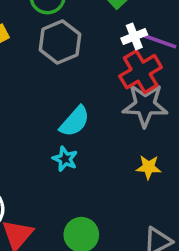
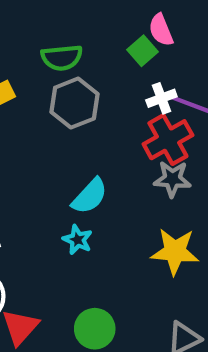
gray star: (145, 105) -> (172, 179), size x0.7
yellow star: (149, 167) -> (175, 251), size x1.6

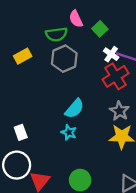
pink semicircle: (161, 30) -> (76, 19), moved
white cross: (161, 98) -> (111, 54), turned -32
gray star: (172, 179) -> (119, 111), moved, turned 30

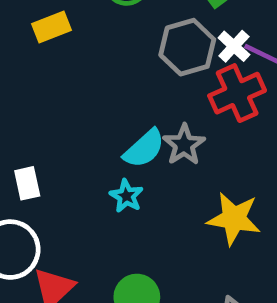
gray hexagon: (64, 59) -> (187, 47), moved
gray star: (119, 111) -> (184, 145), moved

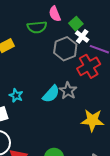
white cross: (234, 46) -> (82, 36), moved
cyan star: (126, 196) -> (16, 95), moved

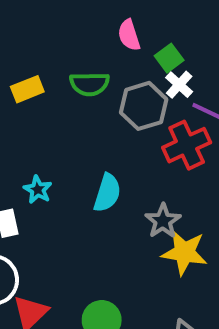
green semicircle: (37, 27) -> (89, 84), moved
gray star: (68, 91) -> (163, 221), moved
cyan semicircle: (51, 94) -> (107, 193), turned -30

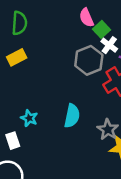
pink semicircle: (129, 35) -> (87, 18), moved
green semicircle: (89, 84) -> (19, 23), moved, turned -80

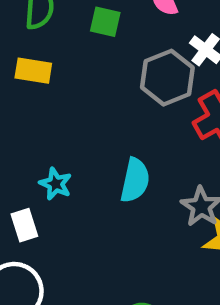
green square: (101, 29) -> (105, 22), moved, turned -35
yellow rectangle: (17, 57) -> (33, 71), turned 36

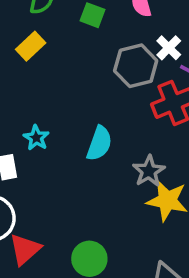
yellow rectangle: (33, 71) -> (31, 46), turned -60

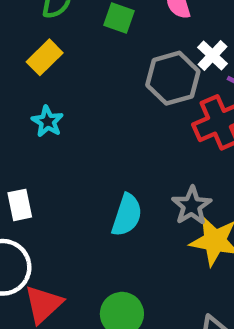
cyan star: (36, 138) -> (47, 122), moved
cyan semicircle: (99, 143) -> (127, 215), moved

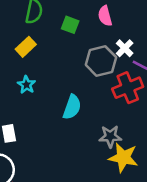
gray star: (192, 206) -> (110, 136), turned 30
cyan semicircle: (127, 215) -> (72, 107), moved

